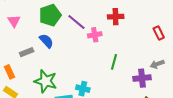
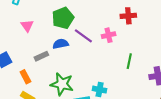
purple line: (76, 22) -> (83, 36), moved
blue semicircle: (46, 41) -> (61, 44), turned -56

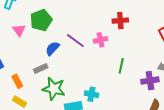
green pentagon: (63, 18) -> (41, 20), moved
blue semicircle: (61, 44) -> (53, 48), turned -35
gray rectangle: (41, 56) -> (41, 68), moved

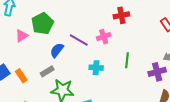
pink triangle: (19, 30) -> (22, 36), turned 40
orange rectangle: (17, 81) -> (21, 76), moved
cyan cross: (91, 94) -> (96, 68), moved

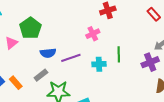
purple line: (79, 40) -> (71, 58), moved, turned -42
blue semicircle: (57, 50) -> (48, 53), turned -126
cyan cross: (96, 68) -> (99, 64), moved

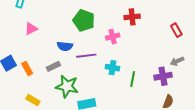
green pentagon: (30, 28) -> (84, 20), moved, turned -30
green line: (119, 54) -> (133, 79), moved

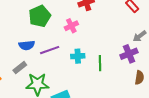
green pentagon: (84, 20) -> (40, 16), turned -30

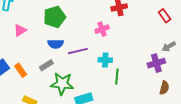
green pentagon: (40, 16) -> (55, 17), moved
green line: (100, 63) -> (117, 77), moved

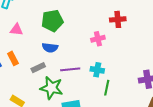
pink triangle: (20, 30) -> (16, 30), turned 32
purple line: (78, 51) -> (70, 69), moved
orange rectangle: (21, 70) -> (13, 58), moved

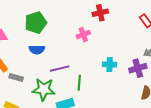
gray rectangle: (38, 68) -> (16, 78), moved, turned 48
cyan cross: (97, 70) -> (110, 64), moved
green line: (107, 88) -> (79, 83), moved

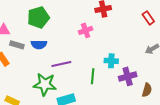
purple cross: (138, 68) -> (128, 76), moved
gray rectangle: (16, 78) -> (17, 45), moved
green line: (79, 83) -> (93, 76), moved

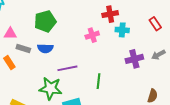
cyan cross: (111, 61) -> (122, 30), moved
purple cross: (128, 76) -> (134, 59), moved

